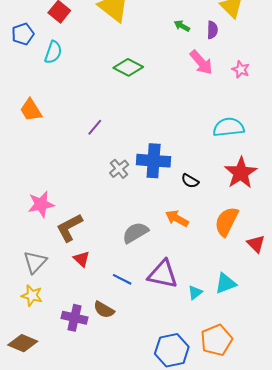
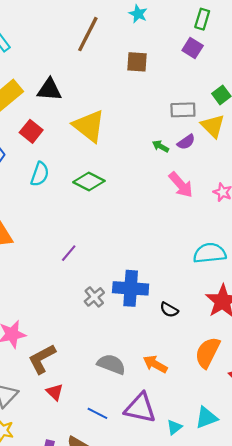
purple semicircle: (212, 30) -> (186, 142), moved, turned 54
cyan semicircle: (53, 52) -> (40, 174), moved
green diamond: (128, 67) -> (89, 182), moved
orange arrow: (177, 218) -> (155, 364), moved
gray semicircle: (135, 233) -> (111, 364), turned 52

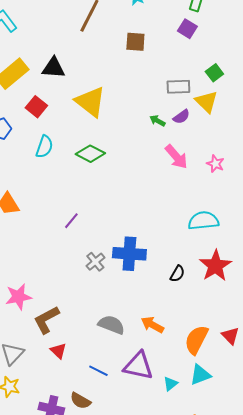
black semicircle: (169, 310) -> (177, 274), moved, turned -90
orange semicircle: (208, 352) -> (196, 340), moved

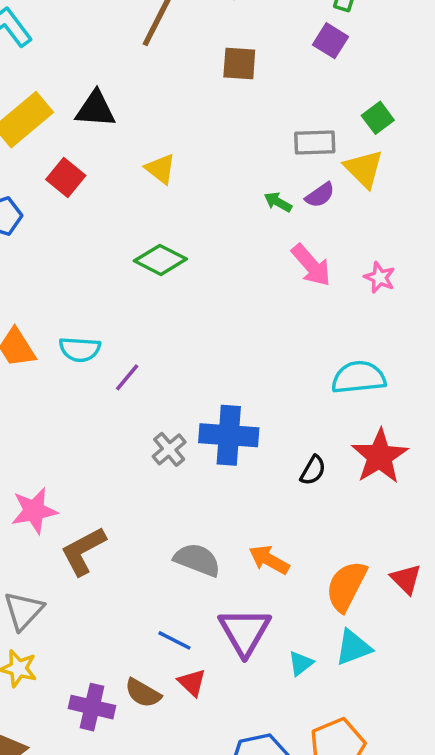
yellow triangle: (90, 102) -> (160, 169), size x0.6
cyan semicircle: (44, 147) -> (80, 349), moved, turned 75
red triangle: (58, 351) -> (192, 683), moved
purple triangle: (138, 366) -> (245, 632), turned 48

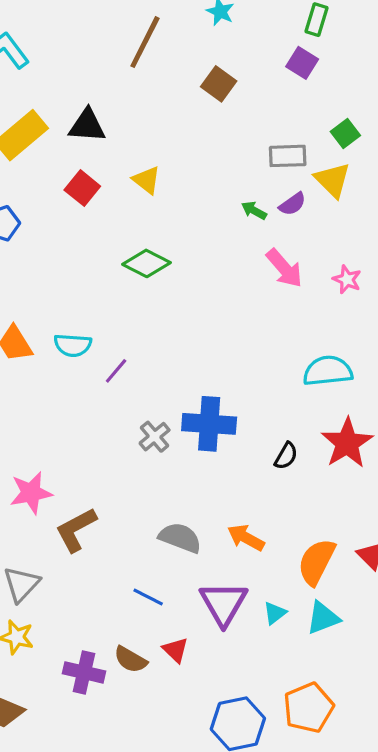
brown square: (239, 64) -> (219, 84), turned 32
red square: (66, 177) -> (82, 188), moved
blue line: (174, 640) -> (148, 597), moved
cyan triangle: (301, 663) -> (275, 613), moved

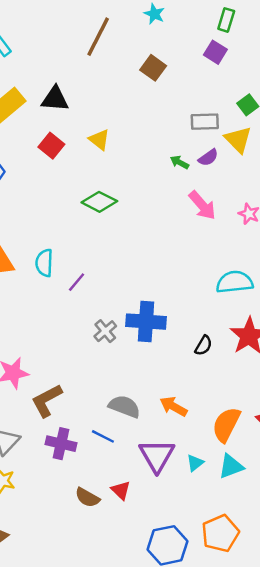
cyan semicircle: (73, 345) -> (44, 263), turned 88
blue line: (148, 597) -> (103, 436), moved
purple cross: (84, 672) -> (61, 444), moved

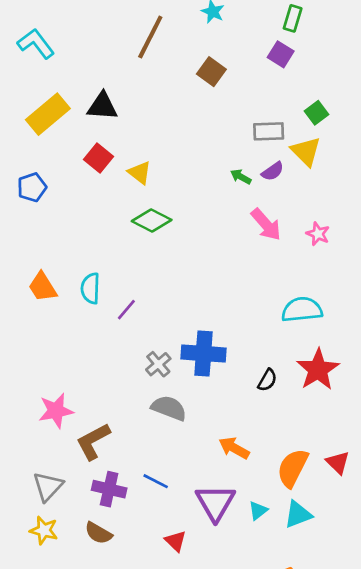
yellow triangle: (99, 140) -> (140, 173), moved
gray semicircle: (124, 407) -> (169, 408), moved
brown semicircle: (87, 497) -> (98, 533), moved

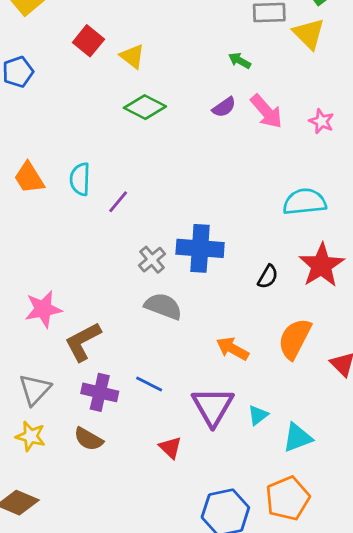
purple semicircle: (273, 171) -> (224, 107), moved
orange semicircle: (293, 468) -> (295, 339), moved
cyan triangle: (298, 514) -> (297, 438), moved

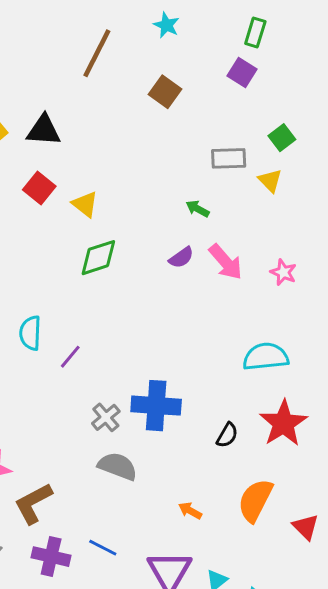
yellow triangle: (309, 34) -> (270, 181), size x0.7
green diamond: (145, 107) -> (98, 258), turned -45
orange arrow: (233, 349) -> (190, 511), size x0.7

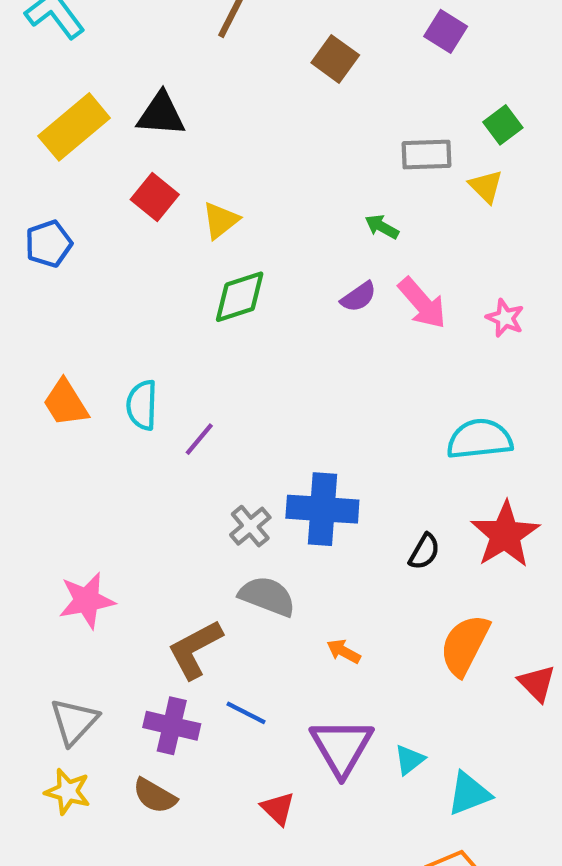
yellow triangle: (85, 204) -> (221, 220), turned 44
brown L-shape: (33, 503) -> (195, 649), moved
orange arrow: (190, 511) -> (344, 651), moved

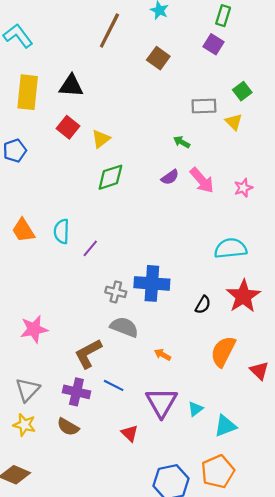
yellow rectangle: (74, 127) -> (28, 92), turned -44
pink star: (505, 318) -> (243, 188), turned 30
gray cross: (250, 526) -> (116, 292), turned -36

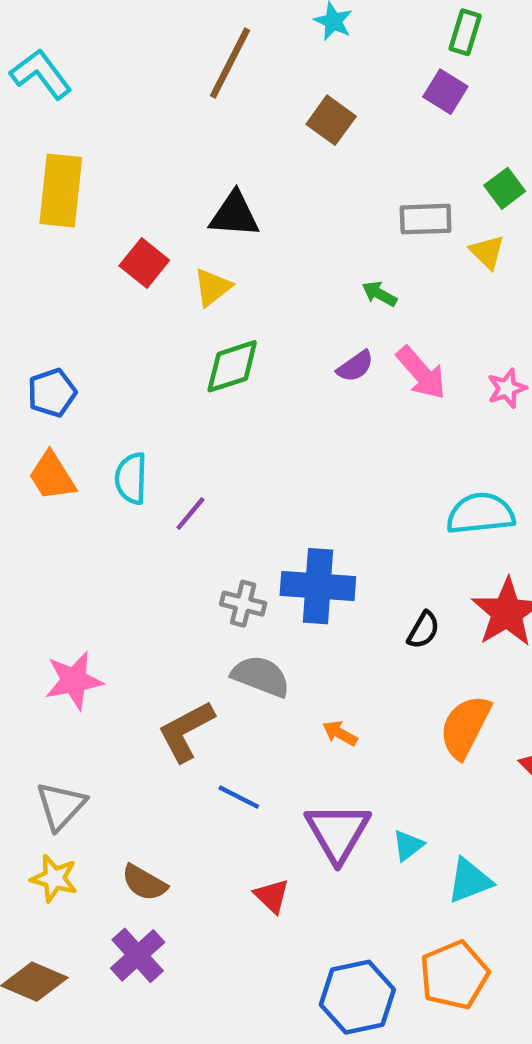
black triangle: (71, 86) -> (234, 215), moved
blue pentagon: (15, 151) -> (52, 393), moved
purple cross: (76, 392) -> (138, 955), moved, turned 35

